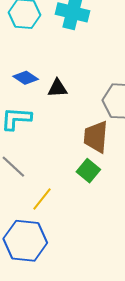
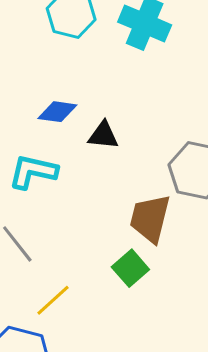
blue diamond: (26, 78) -> (57, 112), turned -35

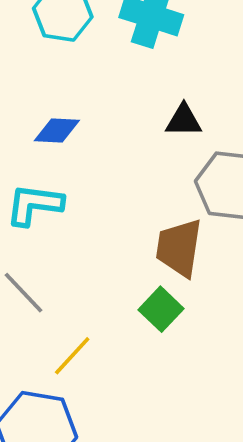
black triangle: (103, 135) -> (184, 120), moved

